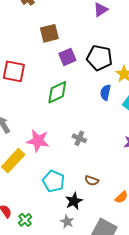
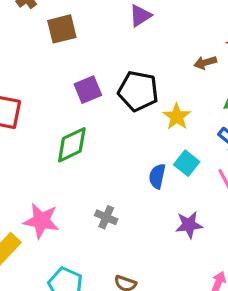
brown square: (49, 33) -> (62, 29), moved
blue semicircle: (105, 92) -> (157, 176), moved

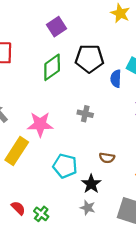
black pentagon: (138, 91) -> (89, 58), moved
yellow star: (177, 117) -> (120, 13), moved

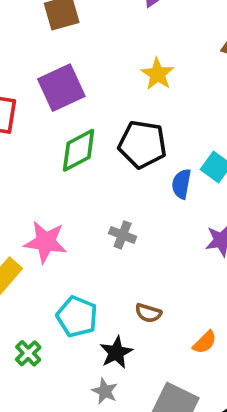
yellow star: (120, 13) -> (157, 74), moved
purple square: (56, 27) -> (61, 88), moved, size x1.4
green cross: (41, 214) -> (28, 353), moved

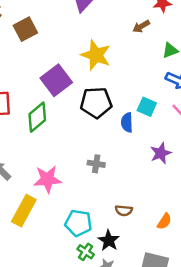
yellow star: (157, 74) -> (96, 55), size x1.4
purple square: (61, 88) -> (56, 80), moved
green diamond: (79, 150) -> (37, 117), moved
green cross: (28, 353) -> (86, 252), moved

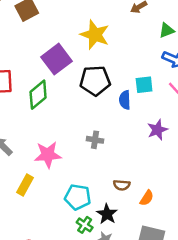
cyan square: (147, 107) -> (144, 85), turned -30
yellow rectangle: (24, 211) -> (25, 185), size x0.7
orange semicircle: (164, 221) -> (147, 198), moved

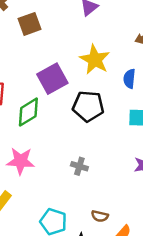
blue semicircle: (125, 100) -> (129, 79), moved
pink star: (48, 155) -> (21, 161), moved

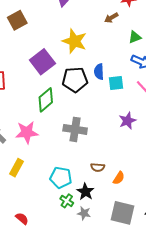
blue semicircle: (129, 79) -> (99, 72), moved
green diamond: (28, 112) -> (46, 100), moved
gray cross: (79, 166) -> (75, 129), size x1.6

